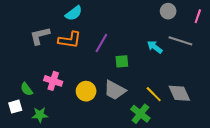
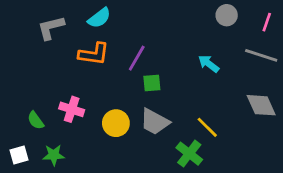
gray L-shape: (40, 36) -> (51, 28), moved
gray line: (180, 41) -> (261, 55), moved
green square: (122, 61) -> (152, 83), moved
gray diamond: (179, 93) -> (261, 105), moved
white square: (15, 107) -> (19, 155), moved

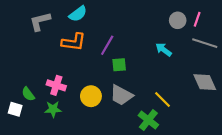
gray circle: (227, 15) -> (178, 20), moved
pink line: (267, 22) -> (197, 19), moved
white square: (19, 155) -> (15, 109), moved, turned 32
green star: (54, 155) -> (53, 109), moved

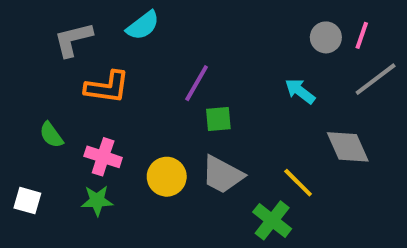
orange L-shape: (74, 42) -> (107, 87), moved
gray line: (205, 43) -> (376, 79), turned -55
gray diamond: (205, 82) -> (348, 147), moved
green semicircle: (28, 94) -> (51, 135), moved

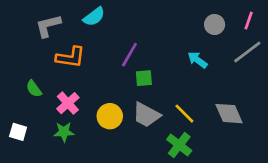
pink line: (362, 35) -> (249, 21), moved
gray diamond: (348, 147) -> (229, 114), moved
pink cross: (103, 157) -> (68, 103), turned 30
yellow line: (298, 183) -> (184, 114), moved

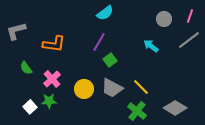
cyan semicircle: (94, 17) -> (105, 13), moved
gray L-shape: (48, 26) -> (16, 31), moved
green square: (144, 78) -> (110, 60), turned -32
gray diamond: (229, 114) -> (175, 108), moved, turned -35
white square: (18, 132) -> (30, 107), moved, turned 32

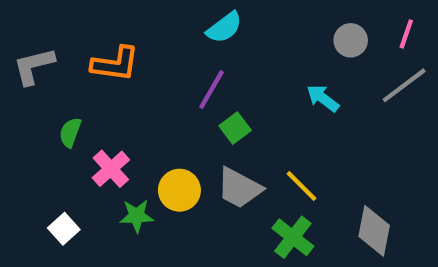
orange L-shape: (54, 44) -> (115, 64), moved
green semicircle: (26, 68) -> (70, 132), moved, turned 56
green star: (49, 101) -> (137, 216), moved
gray diamond: (175, 108) -> (374, 231), turned 70

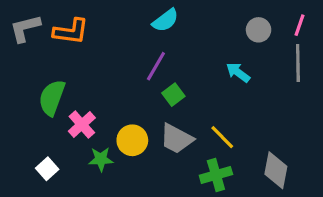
orange L-shape: (115, 64) -> (71, 31), moved
gray L-shape: (34, 66) -> (25, 28), moved
gray line: (404, 85) -> (298, 63), turned -54
green semicircle: (70, 132) -> (52, 98), size x1.6
green cross: (293, 237) -> (216, 175), turned 36

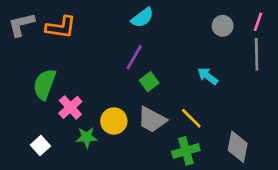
cyan arrow: (238, 72) -> (208, 76), moved

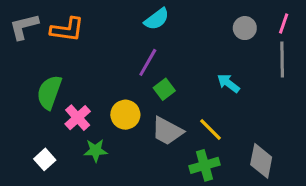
yellow circle: (114, 121) -> (125, 115), moved

